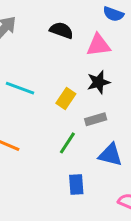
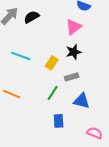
black semicircle: (61, 30) -> (32, 17), moved, turned -49
pink triangle: (99, 45) -> (74, 27), turned -30

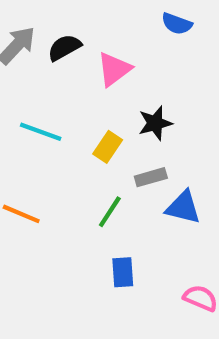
pink triangle: (74, 27) -> (114, 69), moved
blue triangle: (82, 101) -> (183, 207), moved

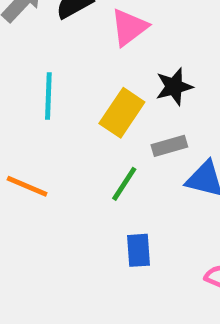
cyan line: (41, 132) -> (48, 96), turned 72
yellow rectangle: (108, 147) -> (122, 113), size x1.4

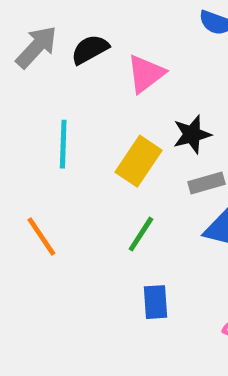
gray rectangle: (169, 146) -> (207, 183), moved
orange line: (27, 186) -> (41, 236), turned 33

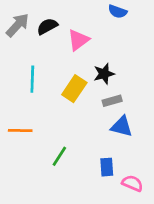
green line: (141, 234) -> (59, 156), moved
orange line: (41, 236) -> (20, 131), turned -55
blue rectangle: (155, 302) -> (107, 167), moved

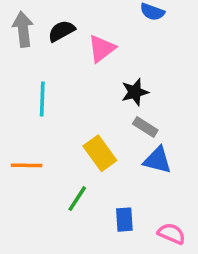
gray arrow: (17, 25) -> (23, 29), turned -50
yellow rectangle: (74, 89) -> (100, 153), moved, turned -70
gray rectangle: (112, 101) -> (145, 127), turned 48
blue rectangle: (107, 167) -> (124, 220), moved

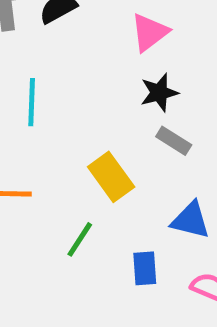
pink triangle: (102, 48) -> (150, 32), moved
blue triangle: (157, 160) -> (191, 220), moved

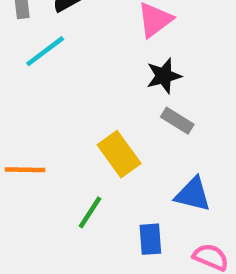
cyan line: (32, 102) -> (45, 51), moved, turned 51

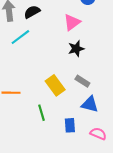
gray rectangle: (177, 121) -> (82, 81), moved
green line: (90, 212) -> (41, 113), turned -49

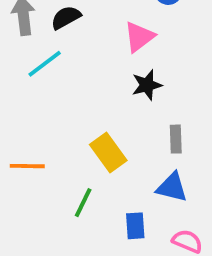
gray rectangle: (82, 81) -> (176, 139), moved, turned 56
green line: (41, 113) -> (83, 203), turned 42

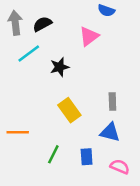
black star: (147, 85) -> (60, 67), moved
orange line: (27, 166) -> (18, 132), moved
green line: (83, 203) -> (53, 154), moved

